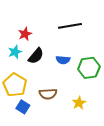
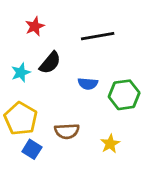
red star: (25, 34) -> (35, 26), moved
black semicircle: (36, 56) -> (50, 63), moved

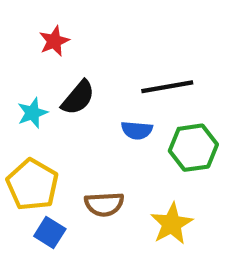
black line: (98, 36) -> (167, 87), moved
yellow star: (110, 144) -> (172, 224), size x1.4

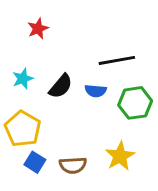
black semicircle: (78, 98) -> (61, 86), moved
brown semicircle: (104, 204) -> (73, 165), moved

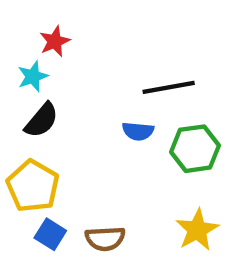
cyan star: (23, 79) -> (33, 76), moved
black semicircle: (61, 86) -> (42, 120), moved
yellow star: (120, 156) -> (197, 230), moved

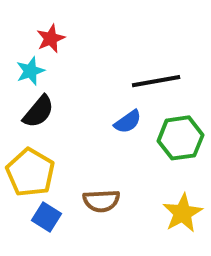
blue semicircle: (138, 131) -> (128, 122), turned -40
brown semicircle: (105, 239) -> (101, 201), moved

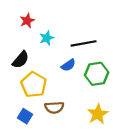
cyan star: (30, 71) -> (47, 38), moved
yellow pentagon: (30, 172) -> (34, 85), moved

